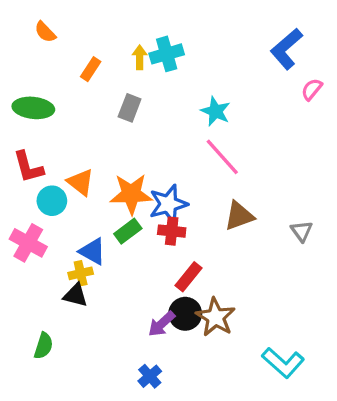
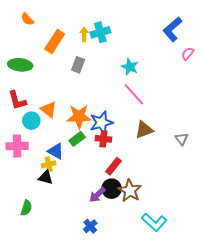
orange rectangle: (91, 69) -> (55, 41), size x1.6
pink cross: (28, 243) -> (17, 146), turned -30
cyan L-shape: (283, 363) -> (154, 222), moved

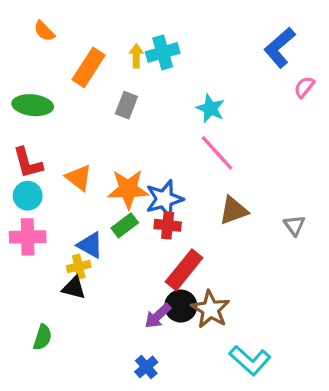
cyan circle: (31, 121) -> (28, 196), moved
red rectangle: (114, 166) -> (184, 270), size x1.4

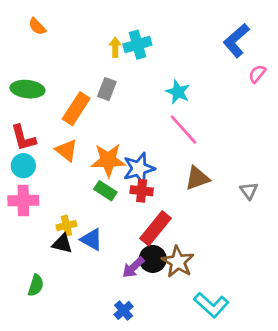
orange rectangle: (89, 67) -> (76, 109), moved
green rectangle: (125, 225) -> (105, 191), turned 70
blue triangle: (90, 245) -> (92, 239), moved

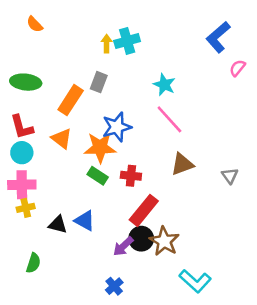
blue star: (139, 168) -> (117, 127), moved
yellow cross: (66, 226) -> (26, 208), moved

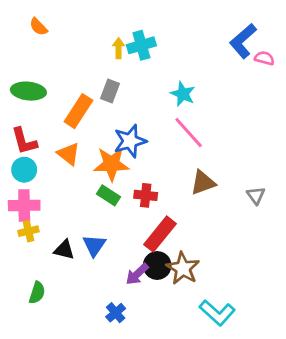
pink semicircle: (237, 68) -> (264, 58), moved, turned 66
blue triangle: (85, 221) -> (94, 245), turned 35
blue cross: (114, 286) -> (116, 313), moved

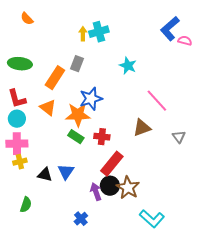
pink line: (189, 133) -> (157, 101), moved
purple arrow: (137, 274) -> (96, 192), turned 114

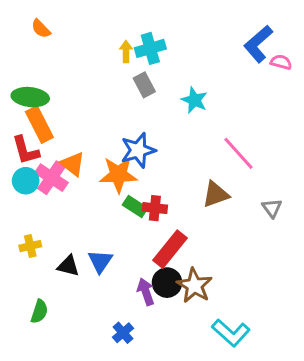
gray rectangle: (77, 64) -> (144, 85), moved, turned -49
orange rectangle: (55, 78) -> (39, 124), moved, turned -60
green rectangle: (76, 137) -> (135, 207), moved
pink cross: (17, 144) -> (51, 178), moved, turned 35

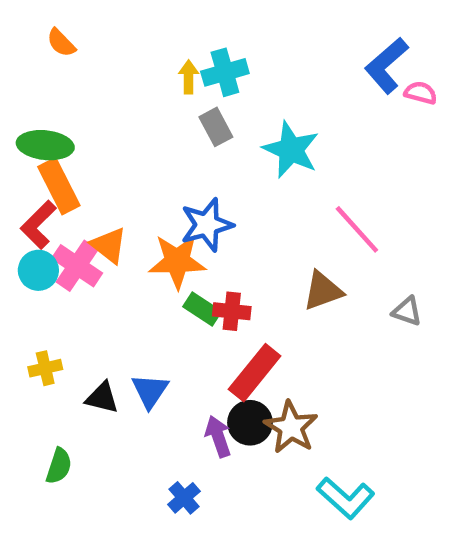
cyan star: (194, 100) -> (291, 150), size x1.4
red L-shape: (26, 150) -> (38, 225), turned 60
gray triangle: (272, 208) -> (407, 311), turned -35

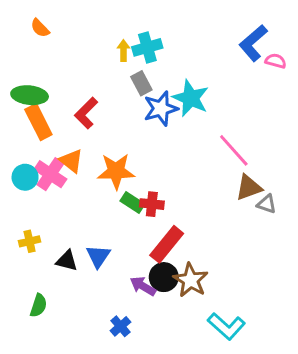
red L-shape: (38, 225) -> (86, 113), moved
blue star: (207, 225) -> (161, 109), moved
brown triangle: (323, 291) -> (249, 188), moved
purple arrow: (218, 436) -> (143, 286), turned -40

